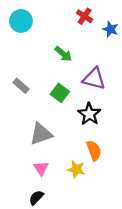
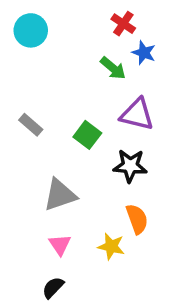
blue star: (110, 29) -> (144, 53), moved
green arrow: (63, 54) -> (113, 68), moved
black star: (89, 114) -> (130, 166), turned -30

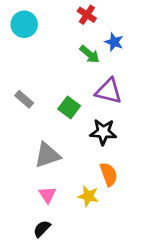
red cross: (123, 24) -> (87, 15), moved

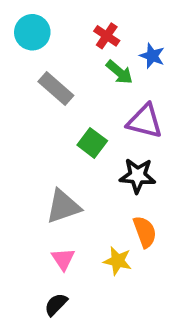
red cross: (87, 15) -> (107, 36), moved
gray rectangle: (24, 99) -> (56, 89), moved, size x1.4

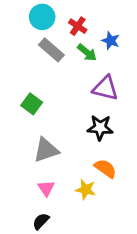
cyan circle: (32, 32) -> (42, 17), moved
gray rectangle: (56, 89) -> (51, 50), moved
green square: (92, 143) -> (32, 104), moved
orange semicircle: (145, 232) -> (105, 168), turned -35

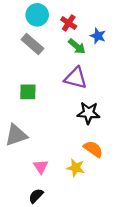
gray rectangle: (51, 50) -> (32, 44), moved
purple triangle: (105, 88) -> (76, 78), moved
green square: (32, 104) -> (28, 92), turned -36
gray triangle: (46, 150) -> (16, 135), moved

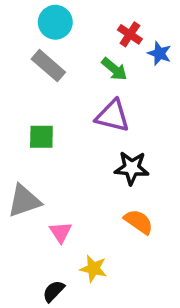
red cross: (69, 23) -> (130, 34), moved
blue star: (98, 36) -> (159, 53), moved
pink triangle: (41, 167) -> (61, 232), moved
yellow star: (76, 168) -> (93, 269), moved

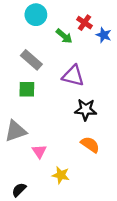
gray rectangle: (48, 66) -> (31, 60), moved
green arrow: (114, 69) -> (64, 36), moved
black semicircle: (54, 291) -> (19, 190), moved

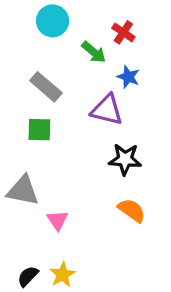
blue star: (104, 35) -> (128, 77), moved
gray triangle: (16, 131) -> (23, 191), turned 30
yellow star: (61, 175) -> (62, 275), moved, turned 30

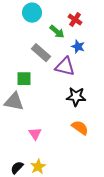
gray rectangle: (46, 87) -> (41, 53), moved
gray triangle: (23, 191) -> (14, 102), moved

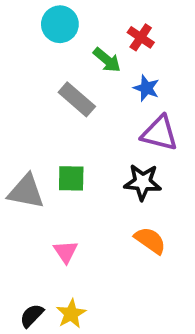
purple triangle: (65, 67) -> (160, 133), moved
green square: (24, 79) -> (71, 178), moved

